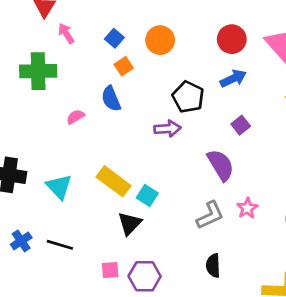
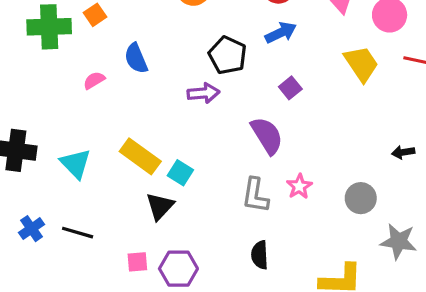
orange square: (124, 66) -> (95, 15), moved
gray L-shape: (210, 215) -> (255, 195), turned 124

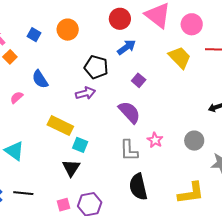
yellow rectangle: (140, 156) -> (60, 126), moved
black semicircle: (260, 255) -> (138, 187), size x1.5

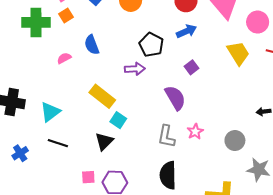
cyan triangle: (14, 151) -> (50, 112), turned 35
black line: (23, 193) -> (58, 143), moved

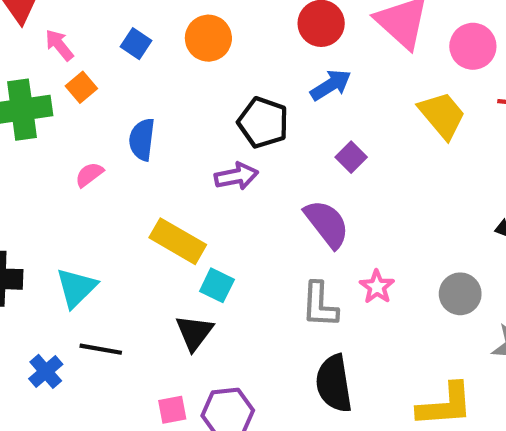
blue semicircle: (92, 45) -> (142, 139), turned 36
blue cross: (20, 153) -> (46, 371), moved

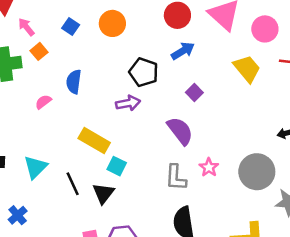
gray circle: (460, 294) -> (257, 172), size x1.5
black line: (101, 349) -> (73, 184), moved, turned 55

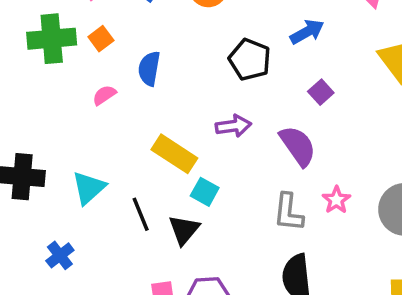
orange square: (39, 51) -> (101, 39), moved
purple arrow: (128, 103) -> (233, 126), moved

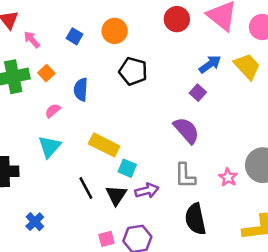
blue arrow: (307, 32) -> (210, 64), moved
black pentagon: (250, 60) -> (133, 71), moved
purple arrow: (233, 126) -> (147, 191), moved
cyan triangle: (89, 188) -> (49, 147), moved
pink star: (336, 200) -> (228, 177), moved

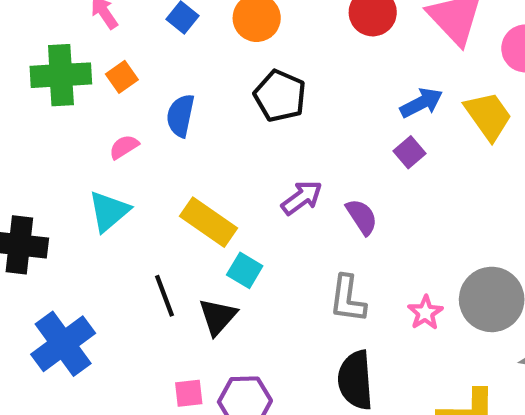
purple square: (198, 93) -> (409, 152), moved
purple semicircle: (186, 130) -> (362, 217), size x0.7
purple arrow: (147, 191) -> (302, 198), moved, turned -30
blue cross: (35, 222) -> (63, 344), size x1.8

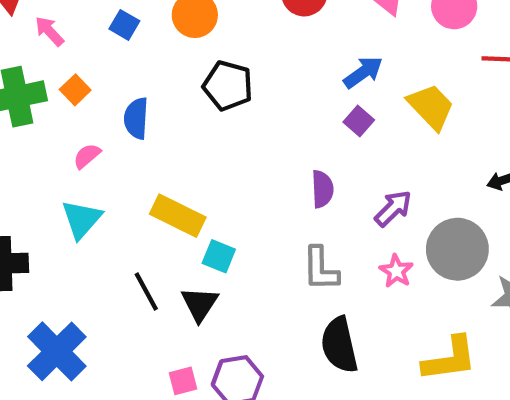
yellow trapezoid: (488, 116) -> (431, 107), moved
purple arrow: (302, 198) -> (393, 208), moved
purple semicircle: (362, 217) -> (322, 189), turned 39

